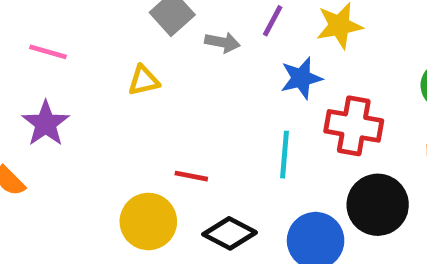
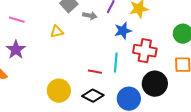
red line: (191, 176) -> (95, 72), moved

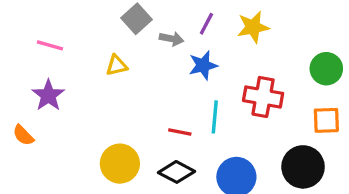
blue star: (123, 31) -> (203, 65), moved
black circle: (155, 84) -> (303, 167), moved

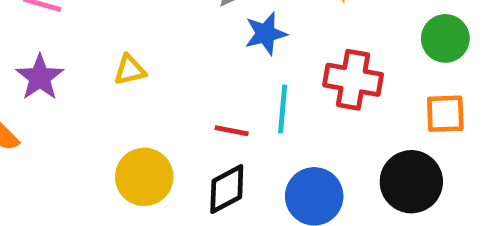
yellow triangle: (117, 65) -> (130, 70), moved
black diamond: (176, 172) -> (227, 189), turned -56

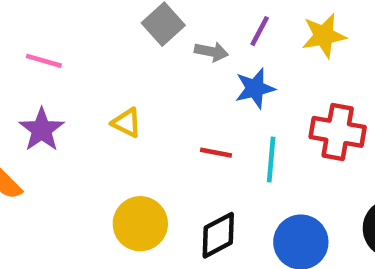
yellow triangle: (130, 70) -> (127, 123), turned 40
red line: (232, 131) -> (216, 153), moved

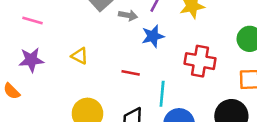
purple star: (42, 130) -> (31, 60), turned 30
cyan line: (271, 159) -> (162, 94), moved

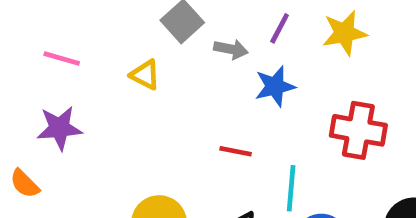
yellow triangle: (80, 56) -> (145, 75), moved

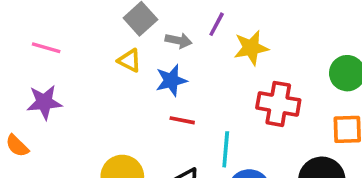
yellow star: (344, 33) -> (251, 48), moved
yellow triangle: (145, 75) -> (130, 60), moved
blue star: (275, 86) -> (171, 80), moved

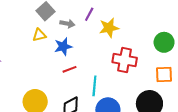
yellow triangle: (130, 60) -> (39, 35), turned -40
red line: (182, 120) -> (69, 69), turned -32

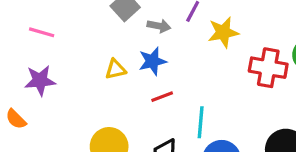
yellow triangle: (39, 35) -> (116, 69), moved
red cross: (125, 60) -> (268, 68), moved

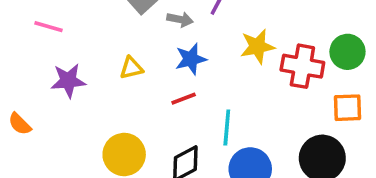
yellow star: (223, 32) -> (257, 46), moved
blue star: (152, 61) -> (191, 59), moved
purple star: (40, 81) -> (68, 81), moved

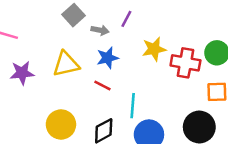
yellow triangle: (131, 68) -> (66, 64), size x1.6
red line: (184, 99) -> (102, 86), turned 48

